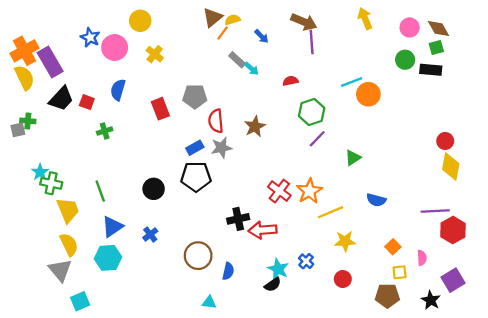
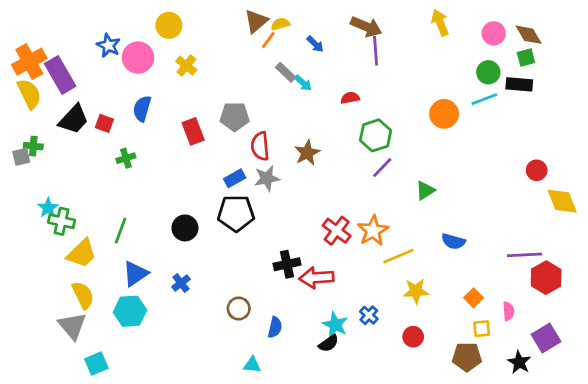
cyan line: (352, 82) -> (484, 99), moved
yellow diamond: (451, 167) -> (562, 201), moved, turned -32
green line: (100, 191) -> (121, 231), turned 40
yellow trapezoid: (68, 210) -> (82, 253), turned 68
brown circle: (198, 256) -> (239, 309), size x0.7

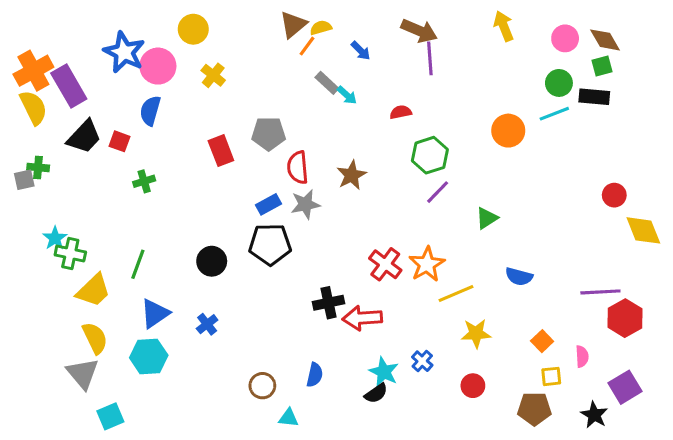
blue star: (108, 45) -> (124, 52), size x1.5
blue semicircle: (142, 109) -> (150, 111), moved
brown circle: (239, 309) -> (262, 386), moved

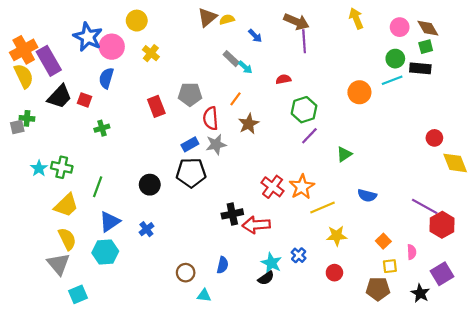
orange line: (307, 46) -> (236, 99), moved
green cross: (70, 254) -> (62, 167), moved
purple line: (600, 292) -> (425, 206), turned 32

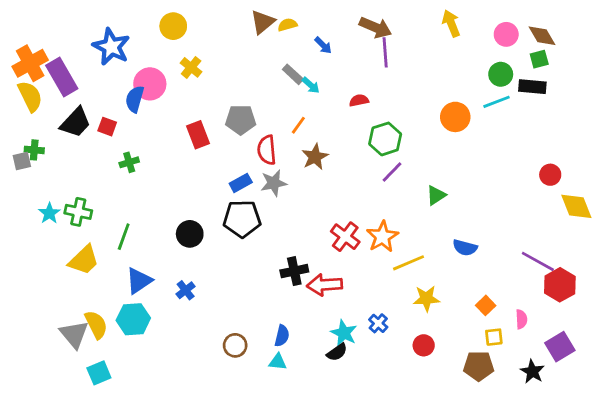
pink circle: (112, 47) -> (150, 84), moved
yellow semicircle: (67, 239) -> (96, 325), moved
cyan triangle: (204, 295) -> (278, 362), moved

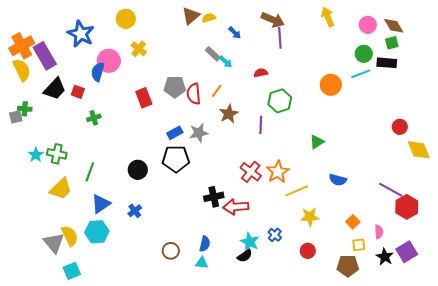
red semicircle: (267, 150) -> (194, 94), moved
purple line: (392, 172) -> (261, 125), moved, turned -42
black star: (532, 371) -> (385, 257), moved

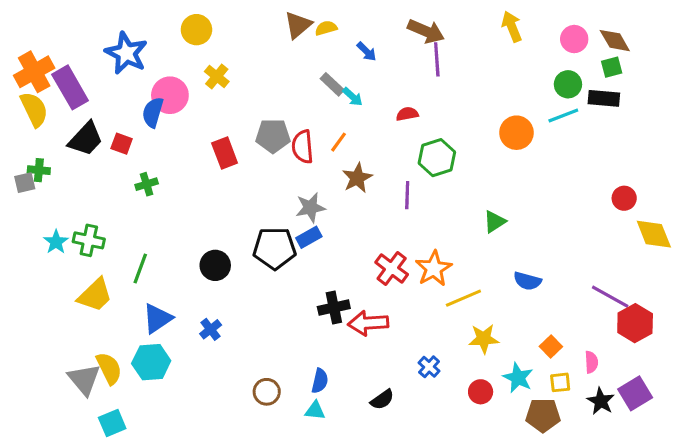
blue rectangle: (175, 133) -> (309, 237), moved
cyan star: (250, 242) -> (518, 378), moved

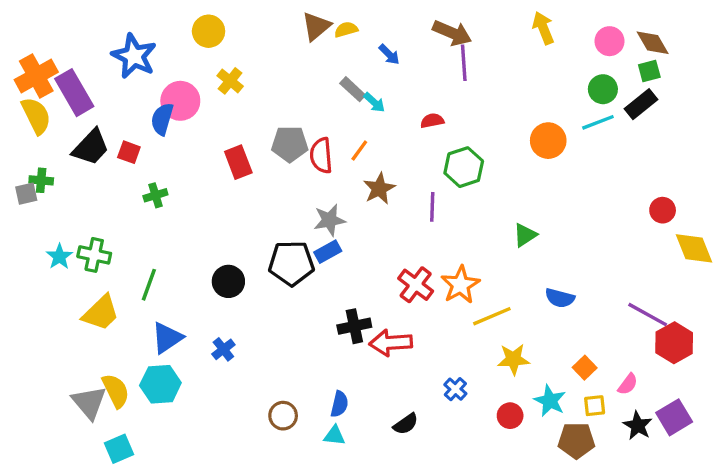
black rectangle: (604, 98) -> (641, 104), turned -44
pink semicircle: (591, 362) -> (628, 384), turned 40

